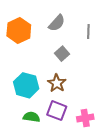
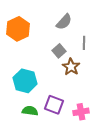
gray semicircle: (57, 23) -> (64, 22), moved
gray line: (88, 31) -> (84, 43), moved
brown star: (57, 83) -> (71, 67), moved

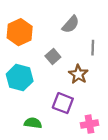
gray square: (59, 51) -> (53, 56), moved
cyan hexagon: (25, 81) -> (20, 78), moved
purple square: (54, 105) -> (63, 103), moved

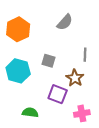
gray line: (93, 48) -> (85, 55), moved
gray square: (53, 56) -> (48, 61), moved, turned -32
brown star: (78, 74) -> (75, 78), moved

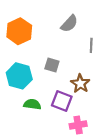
gray line: (85, 55) -> (91, 45), moved
green semicircle: (30, 112) -> (32, 104), moved
pink cross: (82, 113) -> (78, 125), moved

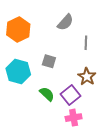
brown star: (80, 84) -> (87, 77), moved
purple square: (62, 101) -> (70, 95), moved, turned 30
green semicircle: (32, 104) -> (47, 94), moved, turned 35

